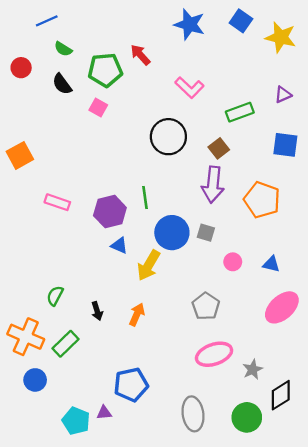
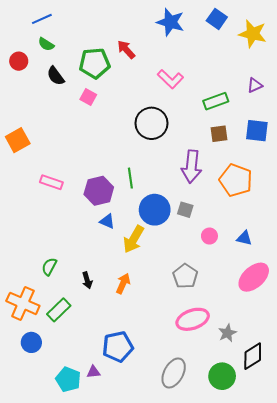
green semicircle: (63, 49) -> (46, 44), moved
brown square: (219, 148) -> (219, 134), moved, turned 30
gray ellipse: (193, 414) -> (174, 373), turned 36

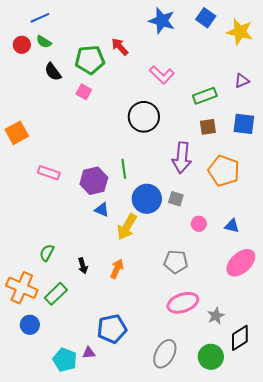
red circle: (19, 61) -> (22, 45), moved
gray pentagon: (185, 276) -> (176, 262), turned -30

